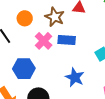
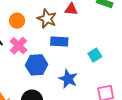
pink cross: (44, 41) -> (19, 46), moved
blue hexagon: (24, 69) -> (37, 65), moved

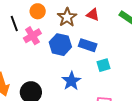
blue rectangle: (59, 42) -> (88, 45), moved
blue hexagon: (37, 65) -> (60, 45), moved

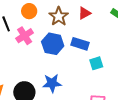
red triangle: (93, 15) -> (84, 13), turned -48
blue star: (71, 81) -> (52, 83), moved, turned 30

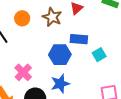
pink cross: (25, 36) -> (23, 72), moved
blue hexagon: (53, 44) -> (60, 55), moved

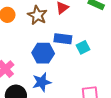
cyan square: (99, 55) -> (83, 47), moved

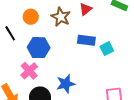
blue hexagon: (43, 53) -> (39, 48), moved

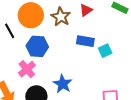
orange circle: (31, 17) -> (31, 15), size x1.6
blue star: (66, 84) -> (63, 84), turned -30

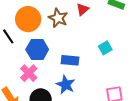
blue rectangle: (85, 41) -> (70, 60), moved

